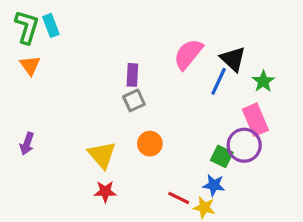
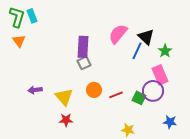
purple rectangle: (132, 75) -> (83, 47), size x1.5
purple arrow: (27, 144) -> (35, 90), moved, turned 64
blue star: (214, 185) -> (170, 122), moved
red line: (179, 198) -> (116, 95), moved, turned -48

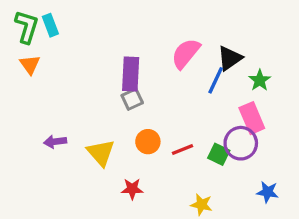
black triangle: (146, 37) -> (230, 58), turned 42
red star: (66, 120) -> (132, 189), moved

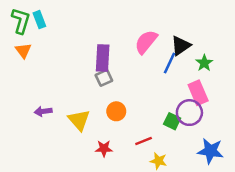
red line: (183, 150) -> (144, 141), moved
blue star: (268, 192) -> (210, 151), size x1.5

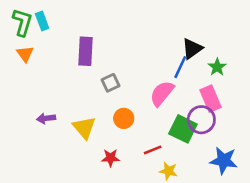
pink semicircle: (146, 42) -> (162, 93), moved
purple rectangle: (103, 58) -> (86, 51), moved
green square: (172, 121) -> (183, 129), size x1.5

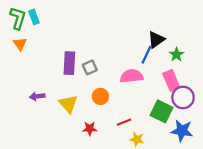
purple rectangle: (86, 51) -> (69, 63), moved
pink semicircle: (162, 93) -> (132, 76), turned 45
purple circle: (201, 120) -> (183, 97), moved
green square: (183, 129) -> (162, 111), moved

